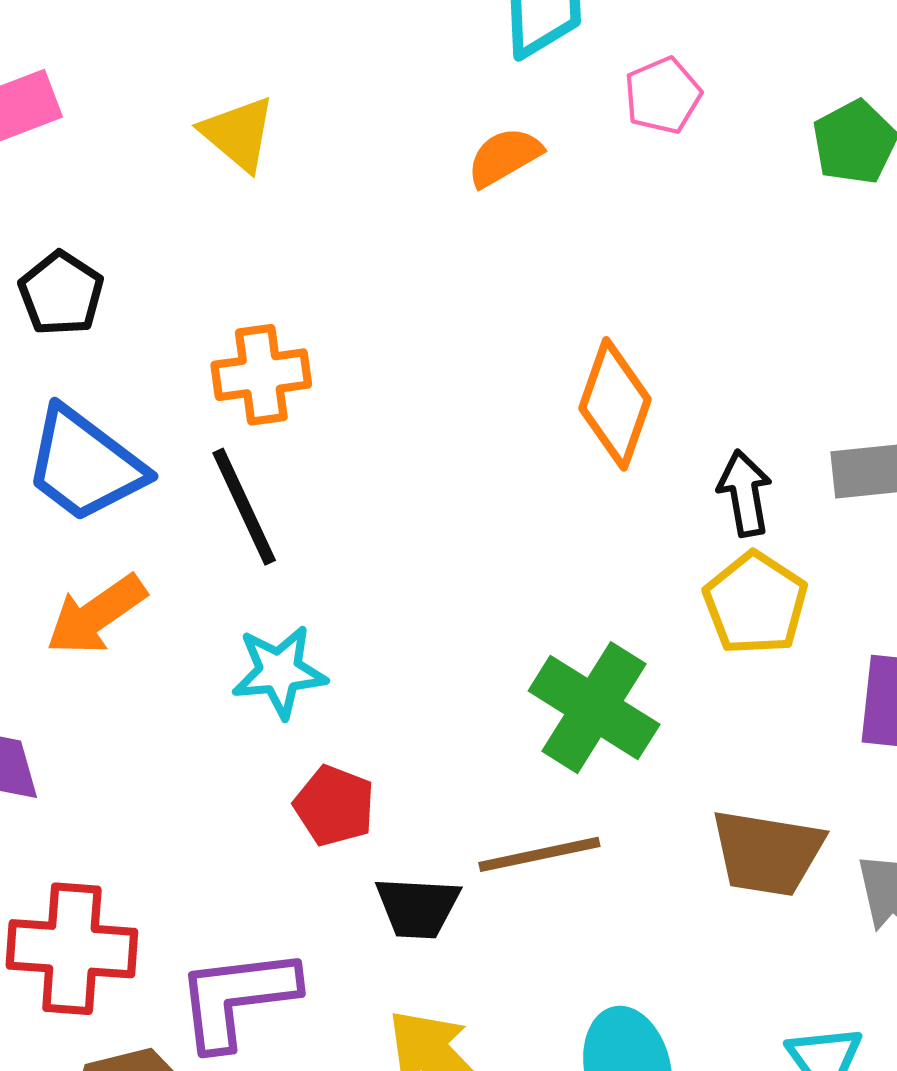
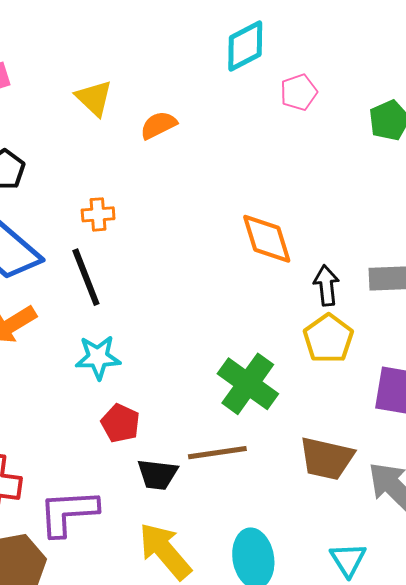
orange semicircle: (504, 157) -> (158, 125), moved
orange cross: (261, 375) -> (98, 214), size x0.7
orange diamond: (615, 404) -> (267, 239), turned -40

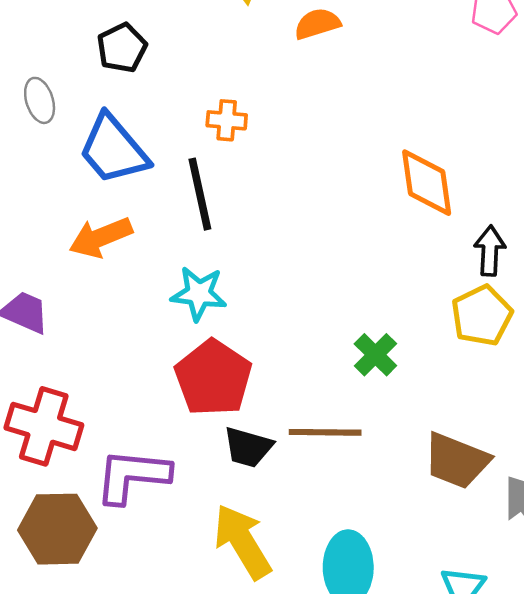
green cross: (248, 384) -> (375, 355), size x0.6
red pentagon: (120, 423) -> (213, 378), size x1.6

